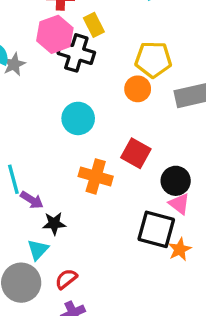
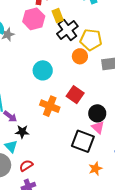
black cross: (76, 53) -> (67, 30), moved, turned 30
orange star: (180, 249) -> (95, 169), moved
cyan triangle: (38, 250) -> (11, 146), turned -32

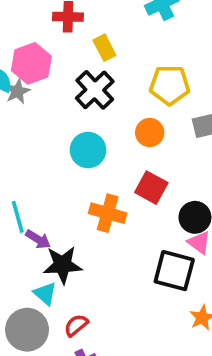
pink hexagon: (34, 19) -> (31, 63), moved
black cross: (67, 30) -> (95, 90), moved
orange circle: (80, 56) -> (150, 133), moved
black star: (22, 132) -> (63, 265), size x1.5

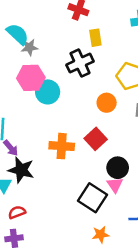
pink hexagon: (31, 63) -> (31, 78), moved
cyan circle: (88, 150) -> (48, 92), moved
orange cross: (108, 213) -> (62, 146), turned -30

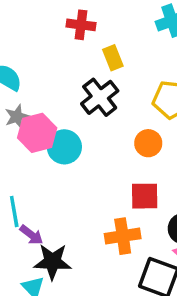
gray star: (29, 47) -> (17, 117), moved
red square: (96, 139) -> (145, 196), turned -35
orange cross: (62, 146) -> (123, 236), moved

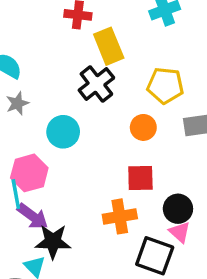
yellow rectangle: (113, 58) -> (109, 46), size x1.5
pink hexagon: (37, 133) -> (29, 173), moved
purple arrow: (31, 235) -> (33, 216), size x1.4

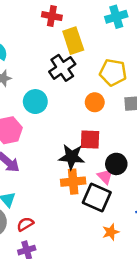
orange cross: (120, 216) -> (73, 182), moved
pink triangle: (180, 232) -> (105, 176), moved
black star: (53, 242) -> (72, 157), moved

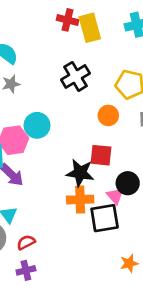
yellow rectangle: (73, 41) -> (90, 28), moved
cyan circle: (35, 102) -> (37, 125), moved
black square: (97, 197) -> (105, 218), turned -36
orange star: (111, 232) -> (129, 263), moved

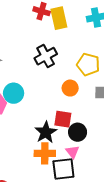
black star: (80, 173) -> (46, 132), turned 30
black circle: (128, 183) -> (78, 132), moved

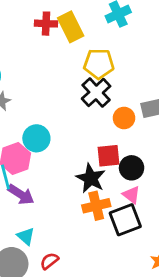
black cross: (46, 56) -> (96, 92), moved
yellow pentagon: (88, 64) -> (99, 64), moved
orange circle: (70, 88) -> (124, 118), moved

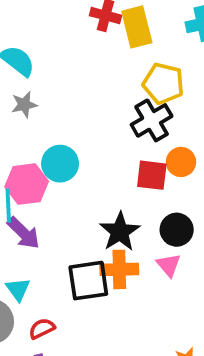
red square: (108, 156) -> (152, 175), moved
black square: (125, 220) -> (88, 281), moved

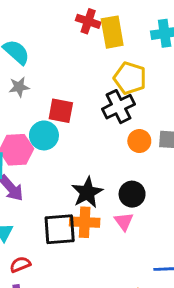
red square: (152, 175) -> (61, 111), moved

